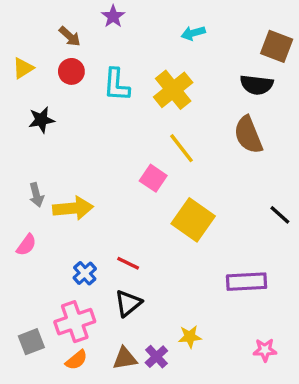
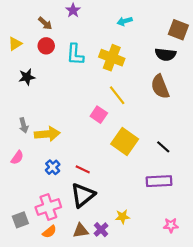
yellow cross: (173, 90) -> (112, 58), turned -30
black line: (280, 215) -> (163, 147), moved
blue cross: (85, 273) -> (53, 167), moved
black triangle: (128, 303) -> (83, 195), size x1.4

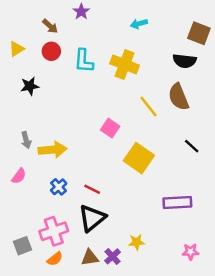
yellow line: (117, 95) -> (149, 106), moved
black line: (163, 147) -> (192, 146), moved

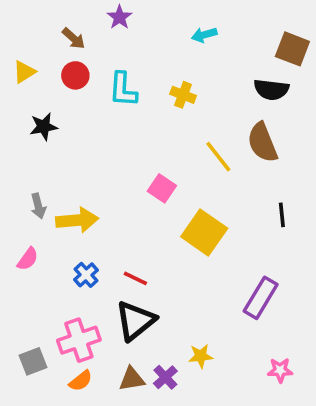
yellow cross: (125, 64) -> (183, 95), size x0.6
black line: (192, 146) -> (282, 215), turned 42
purple rectangle: (177, 202) -> (261, 298), turned -56

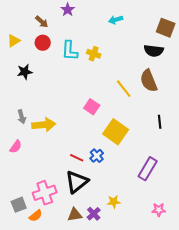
yellow cross: (183, 95) -> (94, 54), moved
blue cross: (86, 275) -> (97, 156), moved
orange semicircle: (81, 381) -> (36, 216), moved

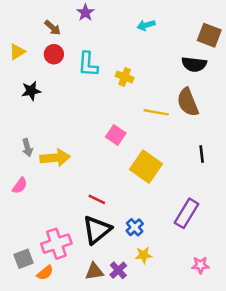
yellow cross: (94, 54) -> (125, 77), moved
yellow line: (124, 89) -> (156, 112), turned -42
blue cross: (97, 156) -> (135, 227), moved

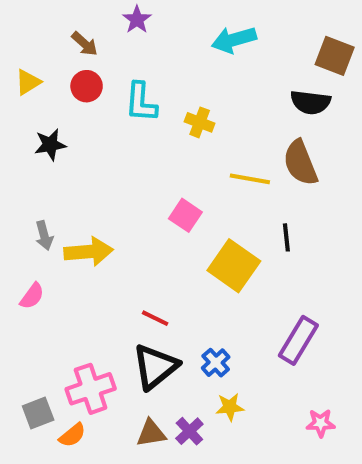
cyan arrow: (146, 25) -> (234, 40), size x1.5
black line: (202, 154) -> (286, 237), moved

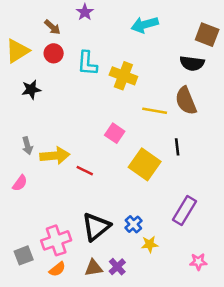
yellow triangle: (28, 82) -> (17, 51), size x1.5
yellow cross: (200, 122) -> (123, 76), size x1.5
red line: (155, 318) -> (85, 171), moved
yellow star: (230, 407) -> (150, 244), moved
orange semicircle: (72, 435) -> (57, 269), moved

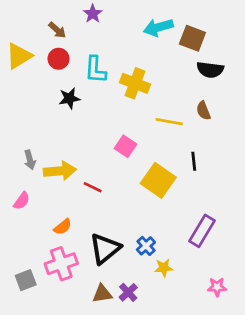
brown square: (207, 35) -> (192, 38), moved
black star: (31, 90) -> (69, 98), moved
brown semicircle: (186, 101) -> (203, 111), size x0.6
orange semicircle: (57, 269) -> (63, 227), moved

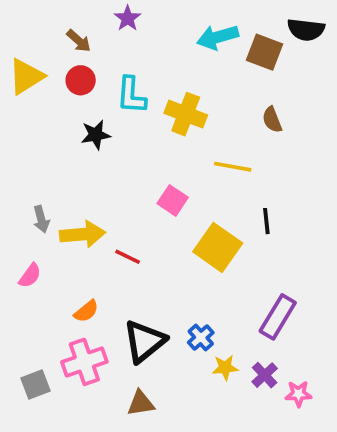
black semicircle: (210, 70) -> (306, 30), moved
brown semicircle: (203, 111) -> (272, 120), moved
purple cross: (128, 292) -> (265, 375), moved

